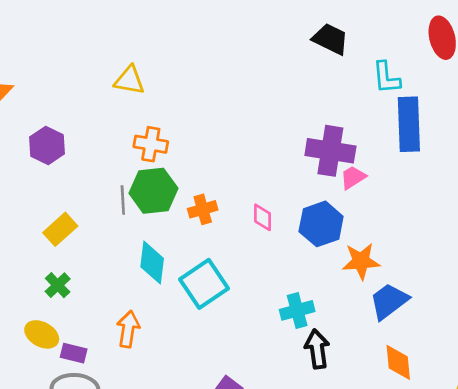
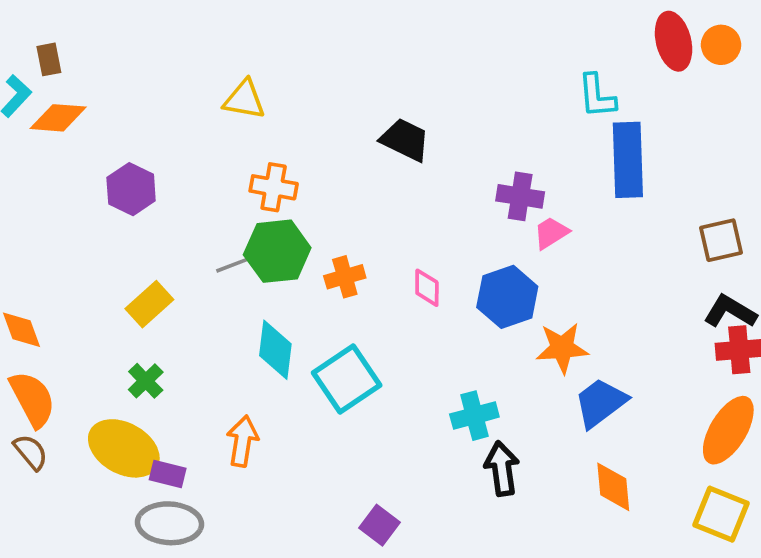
black trapezoid: (330, 39) -> (405, 140), moved
purple cross: (330, 151) -> (520, 196), size x0.7
gray line: (123, 200) -> (235, 264), turned 72
yellow ellipse: (42, 334) -> (124, 448), size x1.5

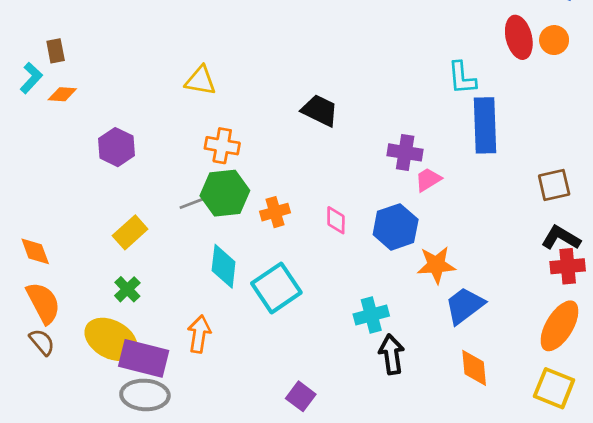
orange diamond: (58, 118) -> (62, 94), size x0.7
purple rectangle: (168, 474) -> (144, 358), size x1.8

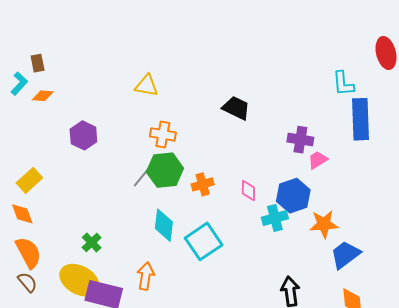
gray line: (194, 203) -> (142, 177), turned -30
yellow rectangle: (130, 232) -> (29, 180), moved
cyan cross: (371, 315) -> (275, 218), moved

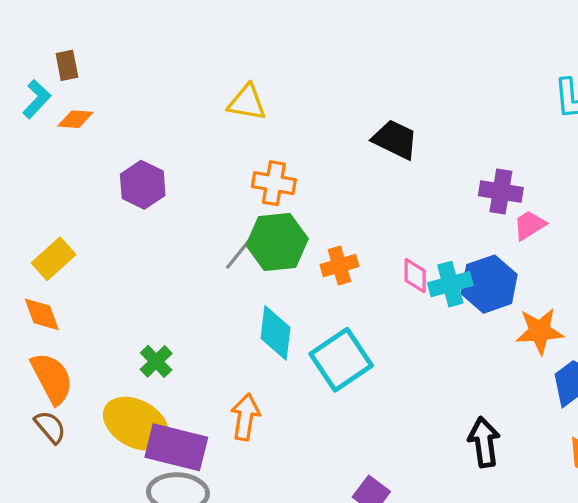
cyan cross: (275, 218) -> (450, 284), moved

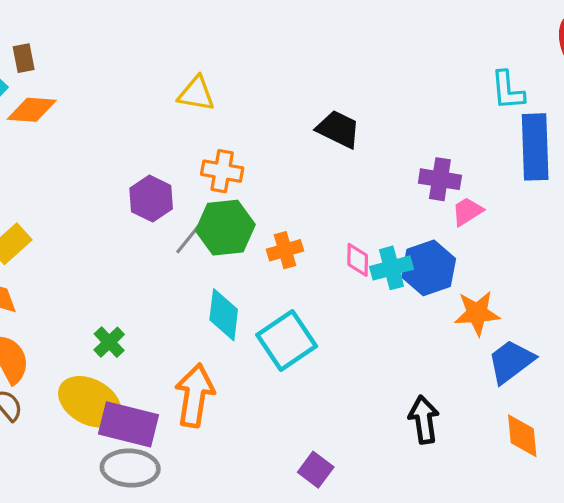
orange diamond: (75, 119) -> (32, 110), size x1.4
purple hexagon: (143, 185) -> (151, 199), moved
orange arrow: (245, 417) -> (195, 395), size x1.4

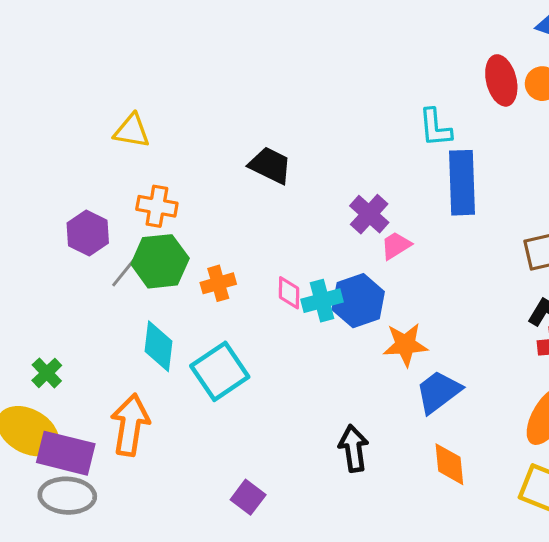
purple cross: (440, 179) -> (369, 214), turned 33

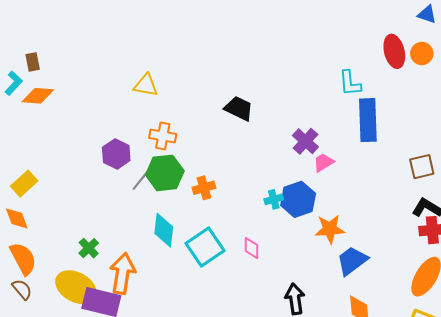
pink diamond: (289, 293) -> (252, 248), moved
cyan cross: (322, 301) -> (274, 199), size x0.7
orange arrow: (130, 425) -> (123, 273), moved

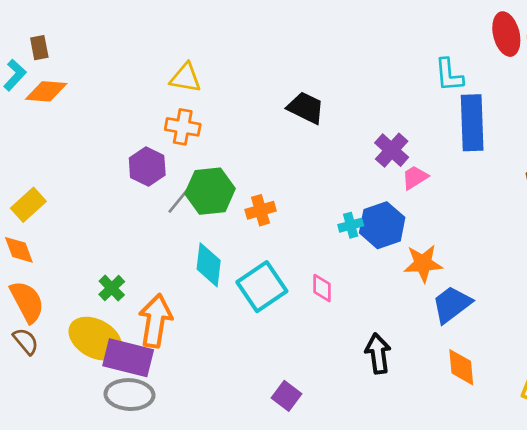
orange cross: (163, 136) -> (183, 127), moved

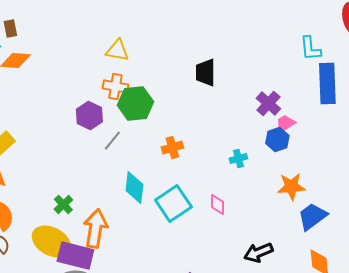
black trapezoid: (306, 108) -> (205, 72), turned -116
green hexagon: (210, 191) -> (135, 104), moved
blue hexagon: (382, 225) -> (277, 140), moved, size x0.7
black arrow: (378, 354) -> (258, 252), turned -104

